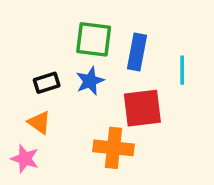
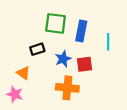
blue star: (90, 81) -> (63, 59), moved
black rectangle: (47, 83) -> (37, 49), moved
red square: (142, 108) -> (85, 64), size x0.7

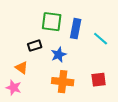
cyan line: (108, 42) -> (101, 39), turned -49
red square: (85, 64) -> (99, 80), moved

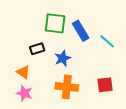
blue rectangle: (76, 29) -> (81, 31), turned -42
pink star: (14, 88) -> (24, 93), moved

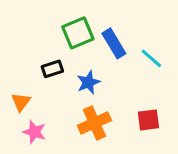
green square: (55, 23) -> (78, 33), turned -30
orange triangle: (23, 72) -> (21, 102), moved, turned 32
orange cross: (67, 87) -> (94, 123), turned -30

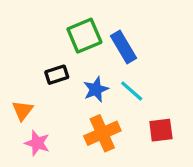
cyan line: (151, 58) -> (132, 91), moved

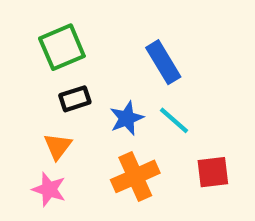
green square: (84, 36) -> (62, 47), moved
orange triangle: (23, 111) -> (58, 146), moved

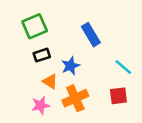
cyan line: (174, 120) -> (123, 67), moved
orange triangle: (58, 146) -> (50, 81), moved, turned -35
pink star: (49, 189) -> (41, 105), moved, turned -30

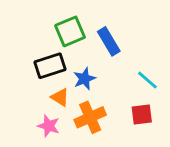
green square: (35, 26) -> (70, 31), moved
black rectangle: (42, 55) -> (50, 66), size x1.5
pink star: (41, 105) -> (49, 126), turned 30

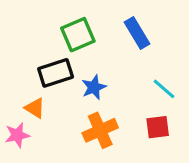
blue rectangle: (109, 41) -> (137, 33), moved
orange triangle: (60, 97) -> (35, 108), moved
pink star: (49, 126) -> (17, 135), moved, turned -30

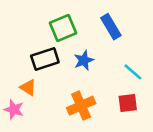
blue star: (94, 87) -> (84, 60), moved
pink star: (17, 135) -> (14, 109), turned 30

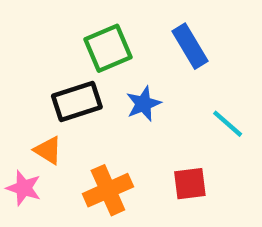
red square: (128, 103) -> (190, 184), moved
orange cross: (81, 106) -> (108, 190), moved

